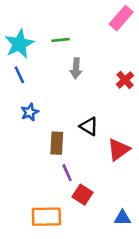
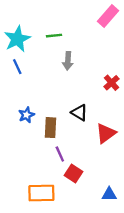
red cross: (125, 80) -> (112, 83), moved
blue star: (30, 112) -> (26, 115), moved

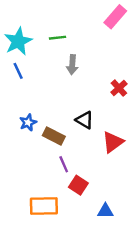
brown rectangle: (51, 128) -> (54, 136), turned -66
blue triangle: (109, 194) -> (105, 211), moved

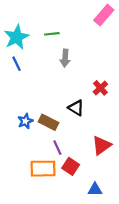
red cross: (119, 88) -> (100, 88), moved
blue star: (28, 122) -> (25, 121), moved
red triangle: (113, 142) -> (102, 145), moved
orange rectangle: (44, 206) -> (43, 169), moved

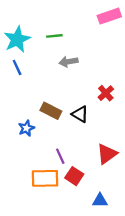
pink rectangle: (104, 15) -> (109, 16), turned 30
gray arrow: (65, 58) -> (68, 62), turned 77
brown rectangle: (49, 122) -> (51, 111), moved

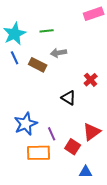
brown rectangle: (51, 111) -> (38, 65), moved
blue star: (26, 128) -> (26, 124), moved, size x1.6
red square: (74, 176) -> (73, 147), moved

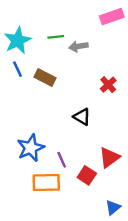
gray arrow: (59, 53) -> (78, 46), moved
red cross: (91, 80) -> (108, 85), moved
blue triangle: (86, 172) -> (113, 208), moved, turned -40

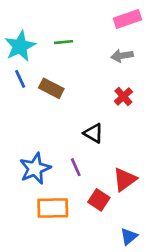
gray arrow: (78, 46) -> (122, 56), moved
purple line: (62, 160) -> (76, 167), moved

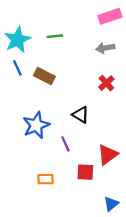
blue star: (35, 169) -> (36, 125), moved
red square: (99, 200) -> (85, 172), turned -30
orange rectangle: (53, 208) -> (46, 179), size x0.6

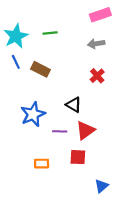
purple line: (65, 144) -> (60, 131), turned -64
red triangle: (108, 155) -> (85, 130), moved

